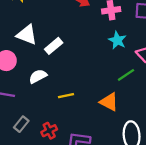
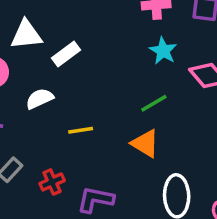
white triangle: (27, 35) -> (26, 35), turned -30
green line: (126, 75) -> (154, 103), moved

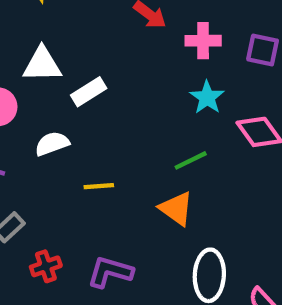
red cross: (52, 182) -> (46, 266), moved

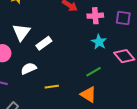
white triangle: (42, 64) -> (21, 32), turned -48

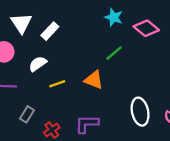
yellow line: (52, 87) -> (57, 84), moved
orange triangle: (88, 94) -> (94, 80), moved

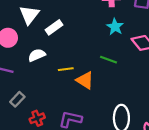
green line: (114, 53) -> (108, 60), turned 49
yellow line: (57, 84) -> (66, 69), moved

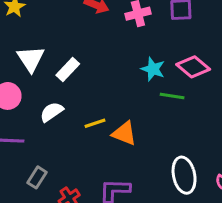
cyan star: (115, 27) -> (153, 69), moved
green line: (108, 60) -> (172, 96), moved

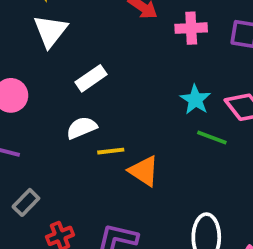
white triangle: (31, 59) -> (50, 31), moved
white semicircle: (52, 112) -> (82, 128), moved

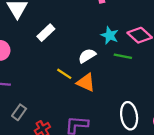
white semicircle: (82, 128) -> (87, 56), moved
yellow line: (111, 151) -> (64, 74), turned 49

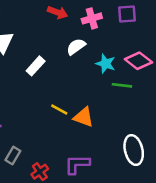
white semicircle: (87, 56) -> (76, 47), moved

